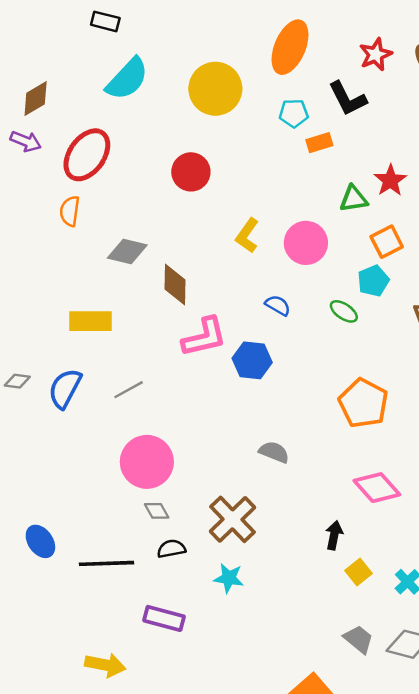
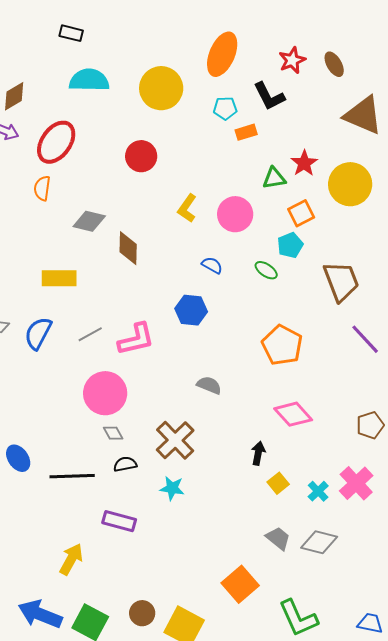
cyan semicircle: (127, 79) -> (89, 80), turned -132
pink L-shape: (204, 337) -> (136, 339), moved
yellow arrow: (105, 665) -> (71, 559), turned -72

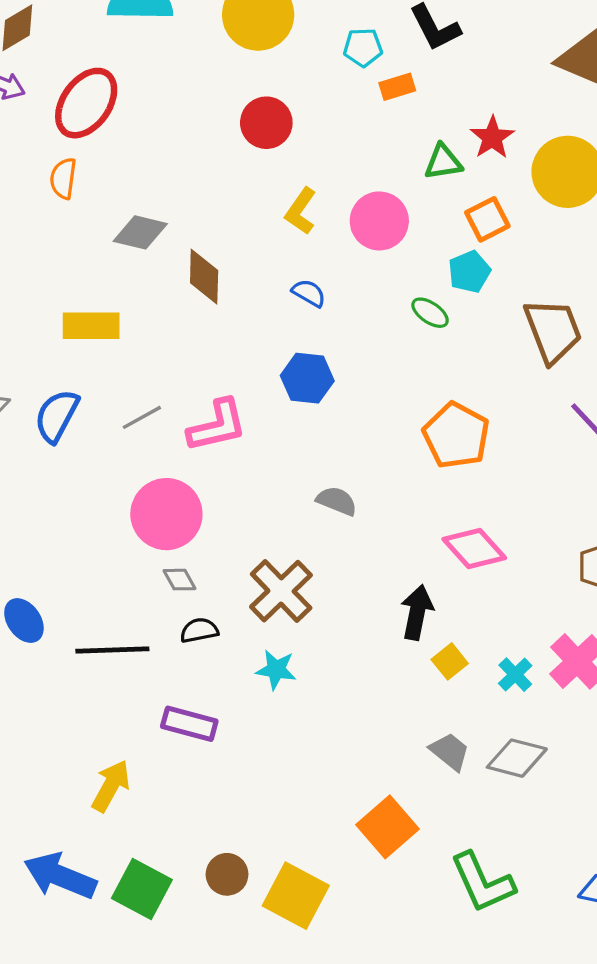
red circle: (141, 156) -> (266, 123), moved
blue semicircle: (212, 265) -> (309, 293), moved
black arrow: (258, 453) -> (417, 612), size x1.4

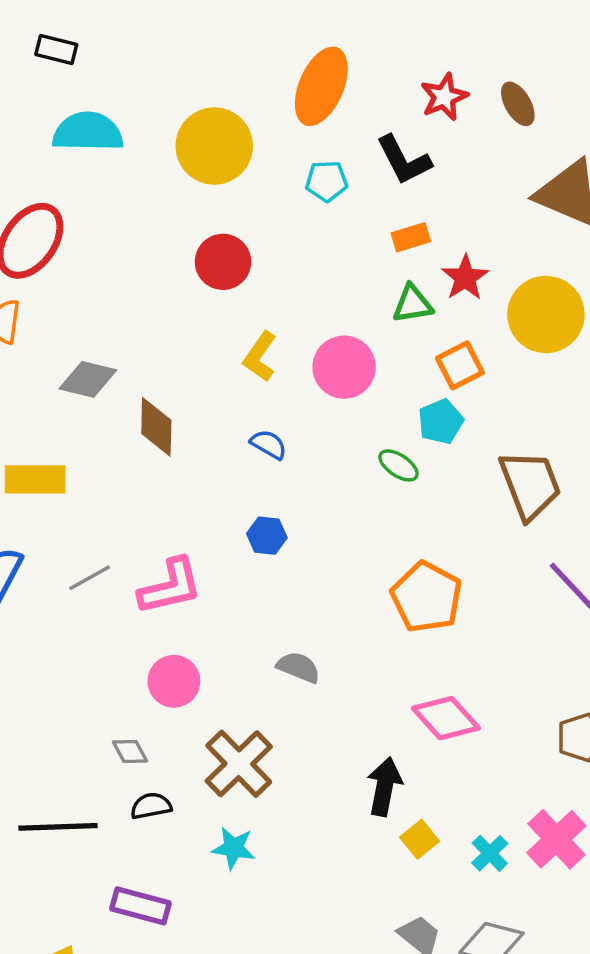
orange rectangle: (397, 87) -> (411, 237), moved
blue hexagon: (307, 378) -> (267, 536), size x0.7
pink circle: (166, 514) -> (174, 681), moved, size x0.7

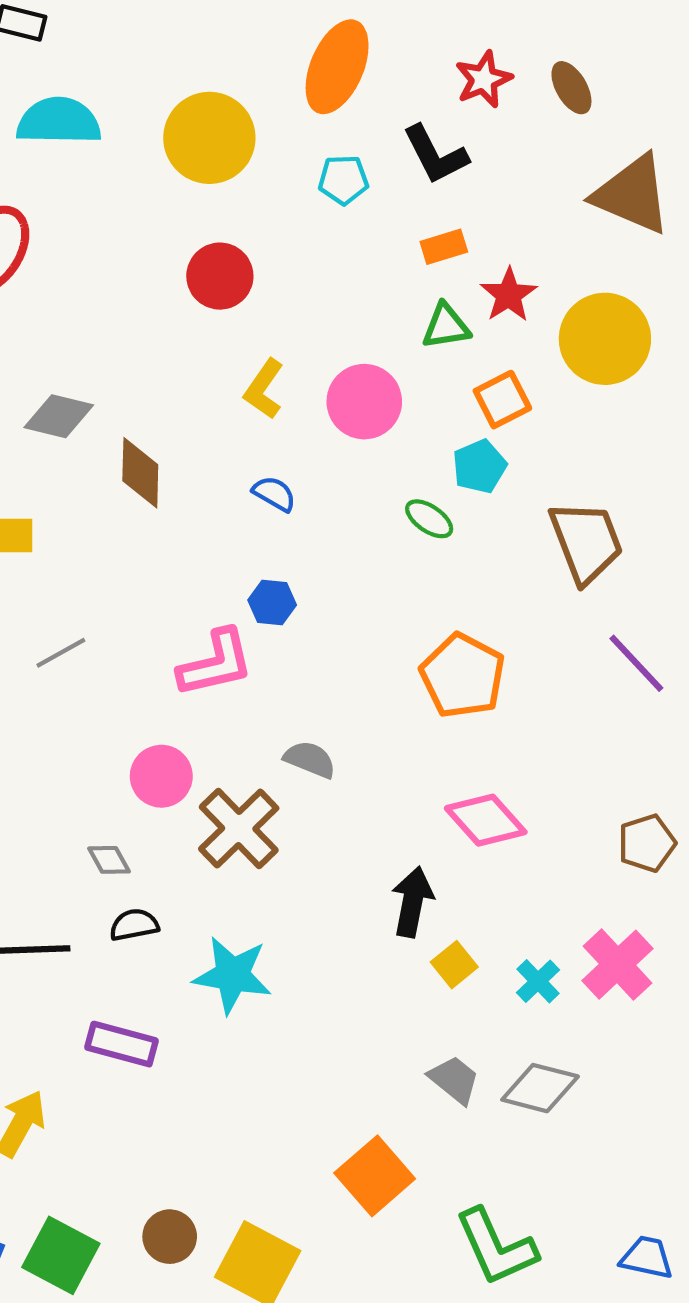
pink L-shape: (170, 587) -> (216, 663), moved
brown cross: (239, 764) -> (239, 829), moved
cyan star: (234, 848) -> (232, 975), size x1.5

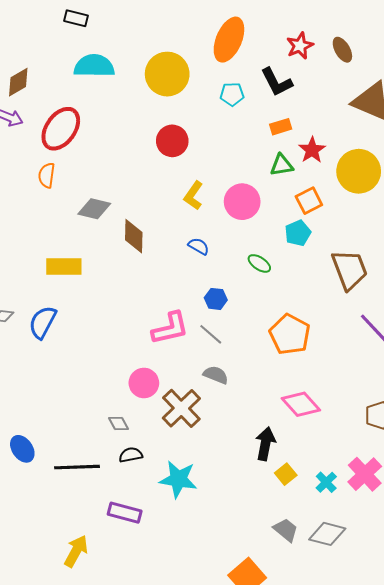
green ellipse: (429, 519) -> (259, 263), moved
blue hexagon: (272, 603) -> (216, 299), moved
gray line: (61, 653) -> (211, 334), moved, turned 70

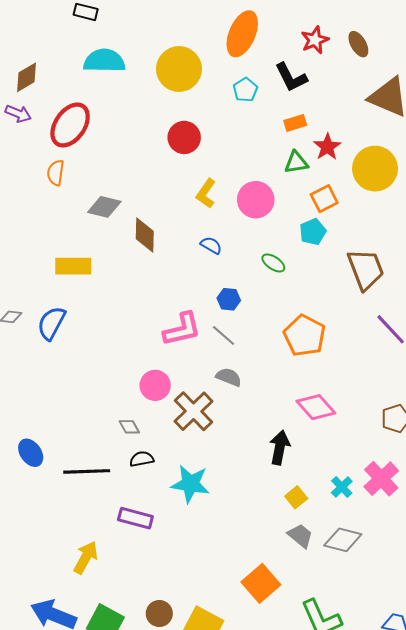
cyan pentagon: (232, 94) -> (245, 90), turned -30
yellow square: (286, 474) -> (296, 497), moved

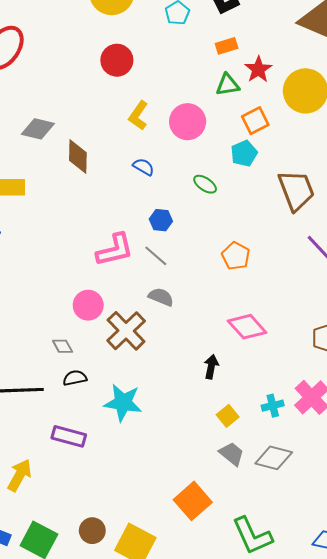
orange pentagon: (304, 336) -> (236, 256), size x0.7
black arrow: (280, 448) -> (211, 367), size x0.7
cyan cross: (342, 487) -> (273, 406), turned 30

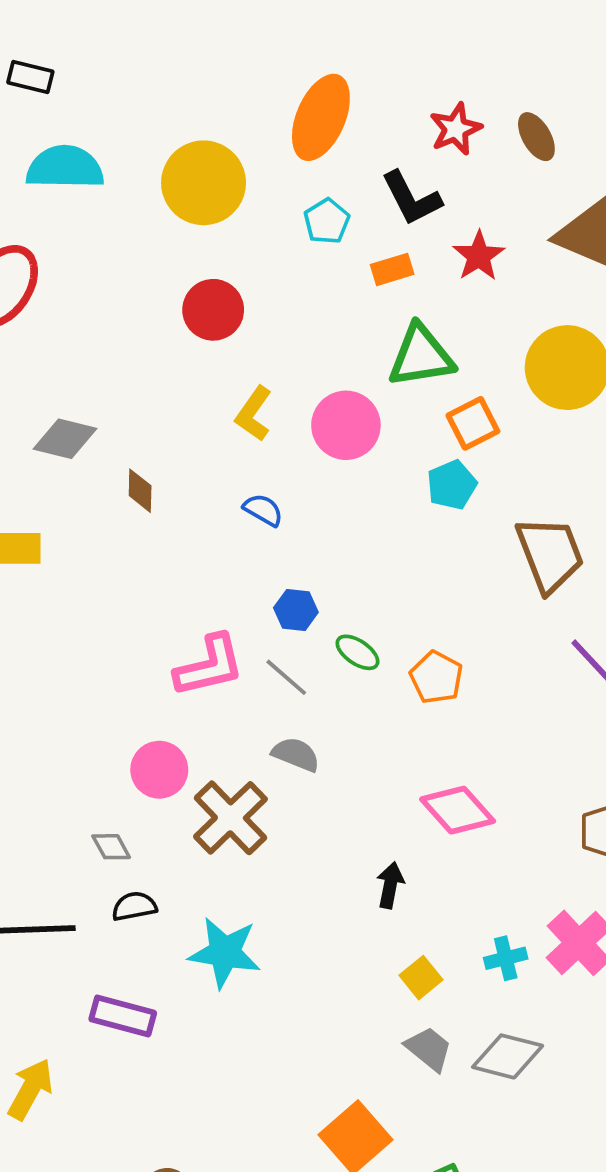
orange rectangle: (227, 46) -> (392, 269), moved
red star: (258, 69) -> (479, 256), moved
green triangle: (228, 85) -> (421, 356), size x1.5
brown diamond: (78, 157) -> (140, 491), size x0.7
green ellipse: (205, 184) -> (357, 652), moved

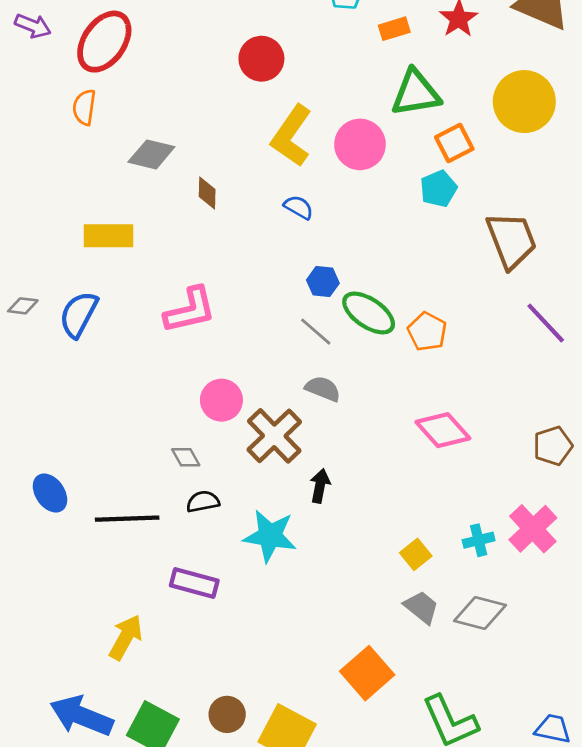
yellow L-shape: (254, 414) -> (291, 136), size x1.5
green ellipse: (357, 652) -> (369, 313), size x1.6
pink L-shape: (209, 666) -> (190, 310), moved
black arrow: (390, 885) -> (320, 486), moved

